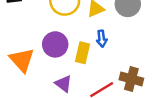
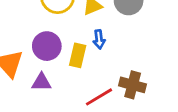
purple triangle: (64, 84) -> (41, 82), moved, turned -36

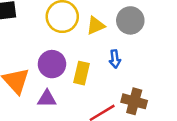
blue arrow: (99, 39) -> (115, 59), moved

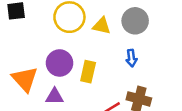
yellow triangle: (96, 26) -> (102, 26), turned 36
blue arrow: (115, 59) -> (131, 58), moved

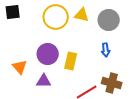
yellow triangle: (102, 26) -> (82, 15), moved
orange triangle: (25, 79) -> (20, 67), size x0.7

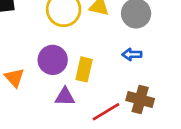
blue arrow: (106, 50) -> (132, 54), turned 96
purple triangle: (44, 81) -> (65, 97), moved

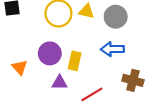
blue arrow: (132, 54) -> (112, 49), size x1.5
brown cross: (140, 100) -> (133, 80), moved

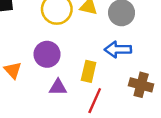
yellow rectangle: (75, 61) -> (89, 71), moved
red line: (92, 94) -> (95, 101), turned -35

